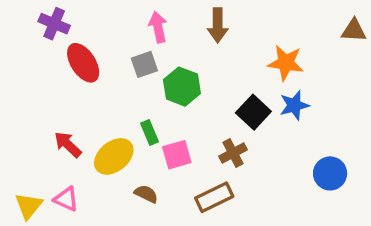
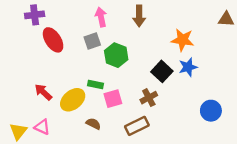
purple cross: (54, 24) -> (35, 15), turned -30
green rectangle: (150, 133) -> (96, 85), turned -56

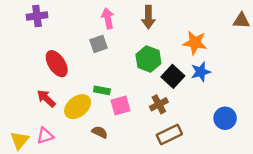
red ellipse: (53, 40) -> (57, 64), moved
green hexagon: (116, 55) -> (148, 59), moved
brown rectangle: (137, 126) -> (169, 134), moved
pink triangle: (42, 127) -> (45, 136), turned -42

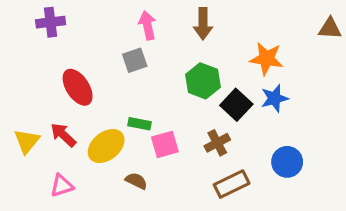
blue circle: (225, 118) -> (287, 162), moved
yellow triangle: (20, 140) -> (27, 141), moved

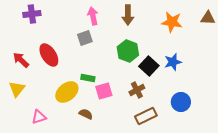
orange star: (266, 59) -> (172, 22), moved
red arrow: (63, 135) -> (21, 60), moved

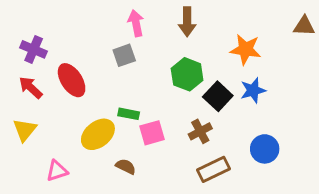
purple cross: (32, 14) -> (34, 49), moved, turned 30
orange star: (172, 22) -> (246, 49), moved

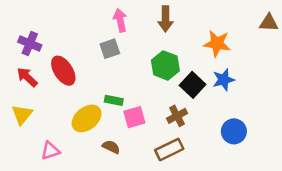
brown rectangle: (213, 169) -> (169, 149), moved

